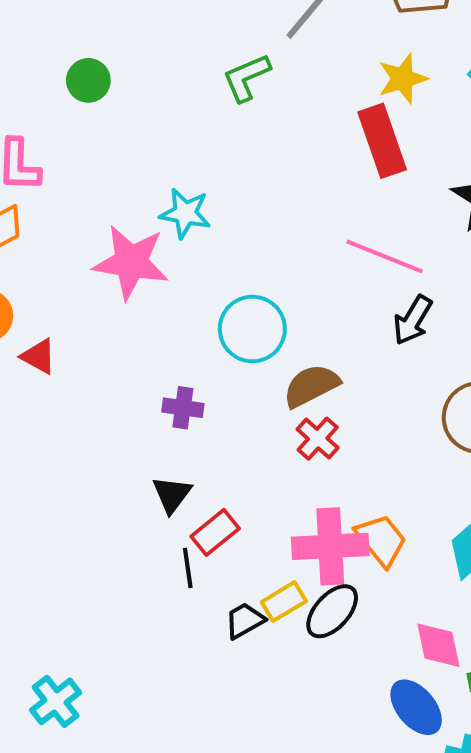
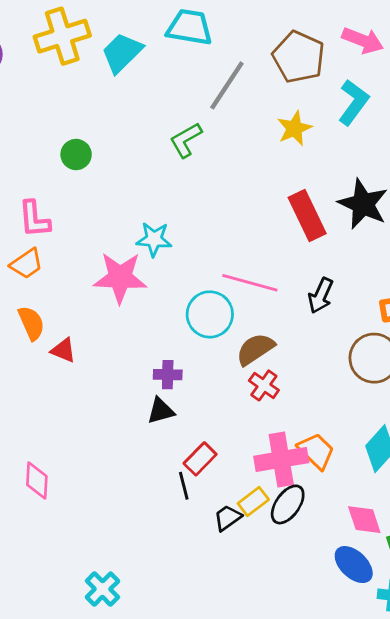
red rectangle: (382, 141) -> (307, 216), moved
pink line: (384, 256) -> (250, 283), moved
black triangle: (172, 495) -> (161, 411), moved, turned 44

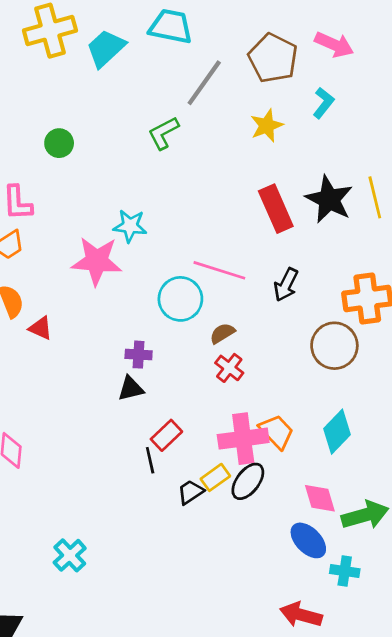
cyan L-shape: (353, 102) -> (323, 103), size x0.7
brown semicircle: (255, 349) -> (222, 333), size x0.7

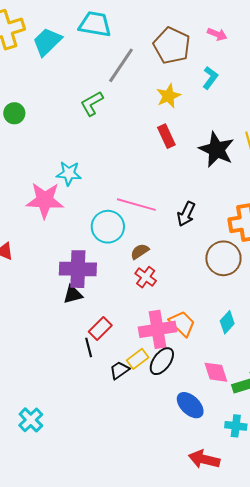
pink arrow: (334, 45) -> (217, 34), size x0.7
red rectangle: (276, 209) -> (166, 136), moved, size x0.7
purple cross: (139, 355) -> (78, 269), size x1.8
cyan diamond: (337, 432) -> (227, 322), size x0.7
blue ellipse: (308, 540) -> (190, 405), moved

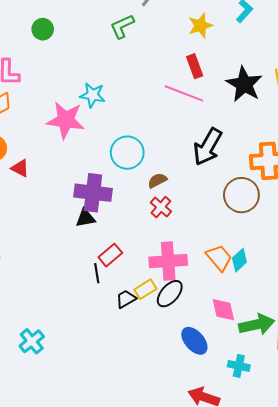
pink line: (136, 205) -> (184, 93), moved
black arrow: (186, 214) -> (208, 147), size x1.5
orange trapezoid: (182, 324) -> (219, 258), moved

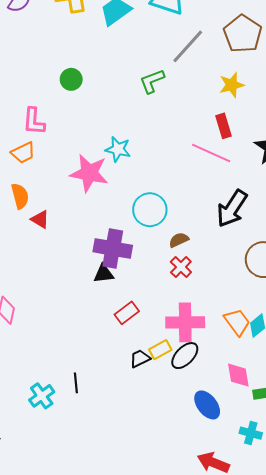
black line: (97, 273) -> (76, 383), moved

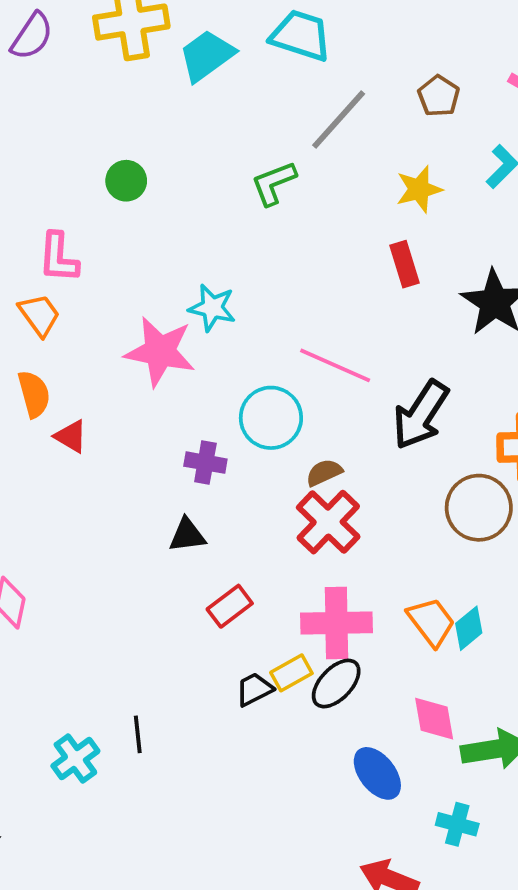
brown pentagon: (243, 34) -> (439, 96), size x0.6
orange trapezoid: (23, 153) -> (39, 315), turned -100
pink line: (211, 153) -> (335, 365), moved
purple cross: (113, 249) -> (205, 463), moved, size x0.6
red cross: (181, 267) -> (328, 522), size x1.6

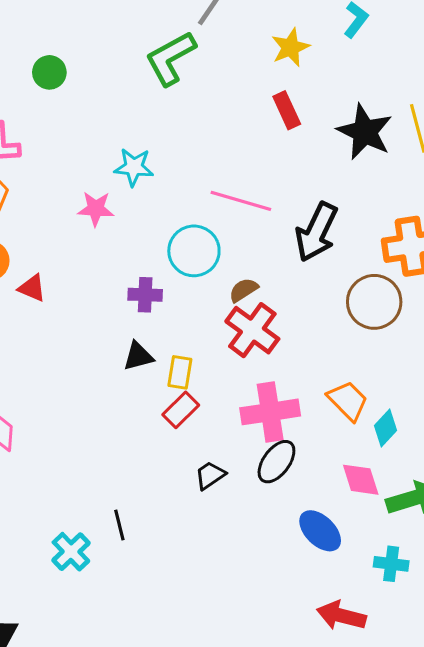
green L-shape: (274, 183) -> (171, 58), size x1.4
pink star: (160, 352) -> (96, 209), size x0.6
cyan diamond: (469, 628) -> (385, 428), moved
yellow rectangle: (291, 673) -> (180, 372), moved, turned -44

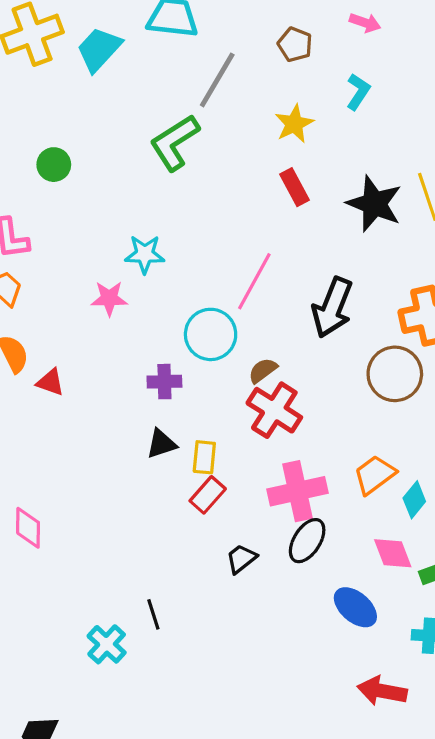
pink line: (241, 201) -> (254, 281), turned -74
orange trapezoid: (348, 401) -> (375, 475), turned -78

